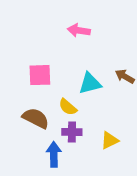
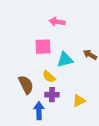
pink square: (40, 75) -> (43, 47), moved
brown semicircle: (36, 118) -> (26, 85), turned 36

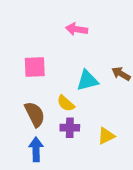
pink square: (43, 47) -> (35, 67), moved
blue arrow: (39, 111) -> (36, 149), moved

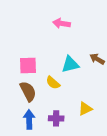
pink square: (35, 67) -> (28, 65), moved
purple cross: (70, 128) -> (56, 118), moved

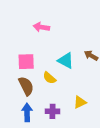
pink arrow: (62, 23) -> (41, 27), moved
cyan triangle: (70, 64) -> (66, 61), turned 42

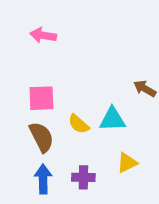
pink arrow: (41, 27) -> (43, 35), moved
cyan triangle: (66, 61) -> (112, 119), moved, turned -30

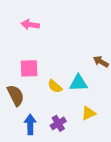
brown semicircle: (41, 137) -> (16, 95), moved
purple cross: (83, 177) -> (58, 123), turned -32

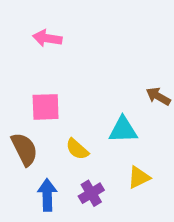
yellow semicircle: (55, 86) -> (77, 149), moved

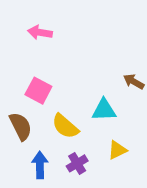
pink square: (46, 107) -> (38, 91), turned 30
yellow semicircle: (77, 149) -> (65, 126), size x1.4

